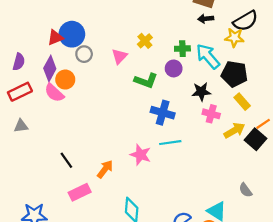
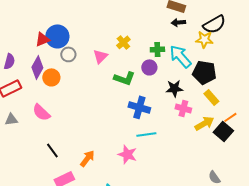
pink semicircle: (54, 93) -> (41, 112), moved
pink star: (140, 155) -> (127, 154), moved

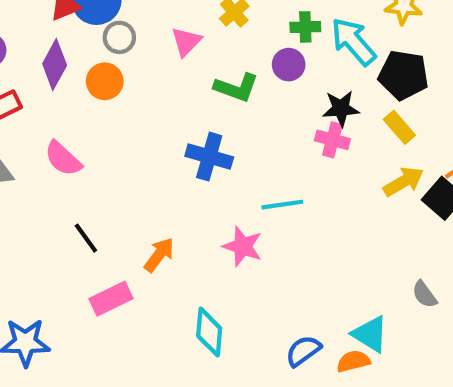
orange circle: (51, 77) -> (105, 81), moved
yellow rectangle: (211, 97) -> (399, 127), moved
blue cross: (139, 107) -> (209, 157), moved
pink cross: (183, 108) -> (332, 140), moved

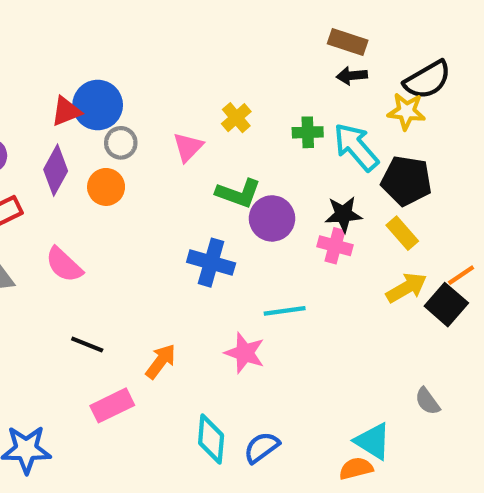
purple circle: (289, 65) -> (272, 218), moved, size x1.4
black line: (86, 238) -> (87, 344), turned -32
blue semicircle: (303, 351) -> (261, 447), moved

